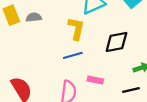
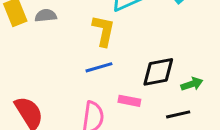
black diamond: (116, 42) -> (158, 72), moved

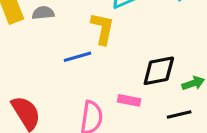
blue line: (99, 67) -> (78, 57), moved

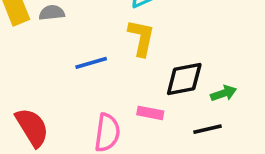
yellow L-shape: (103, 29) -> (141, 38), moved

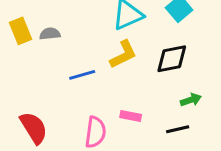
yellow L-shape: (141, 38) -> (123, 54), turned 52
black diamond: (184, 79) -> (172, 59), moved

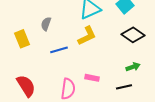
yellow rectangle: (21, 31) -> (22, 39), moved
gray semicircle: (50, 34) -> (46, 24), moved, turned -64
black diamond: (172, 59) -> (133, 35), moved, turned 45

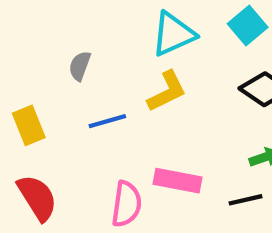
yellow rectangle: (22, 39) -> (29, 125), moved
pink rectangle: (92, 78) -> (178, 181), size x1.5

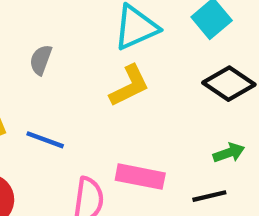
blue line: (107, 121) -> (45, 140), moved, turned 36

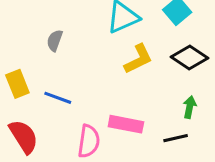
yellow L-shape: (129, 86) -> (138, 59), moved
green arrow: (229, 153) -> (190, 107), turned -60

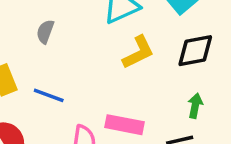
black diamond: (190, 57) -> (195, 51), turned -45

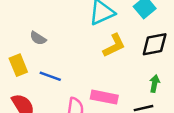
gray semicircle: (45, 32) -> (38, 38), moved, turned -77

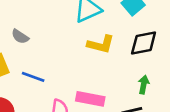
yellow L-shape: (114, 46) -> (101, 44), turned 40

